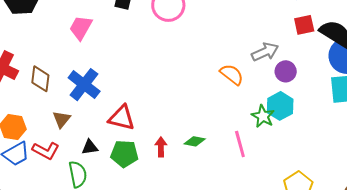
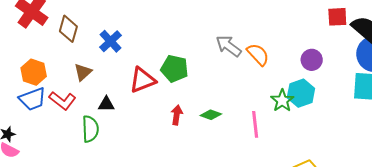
gray arrow: (265, 52) -> (229, 46), moved, turned -128
blue cross: (84, 85) -> (111, 41), size x0.7
red triangle: (122, 118) -> (142, 80), turned -44
green pentagon: (124, 154) -> (174, 69), moved

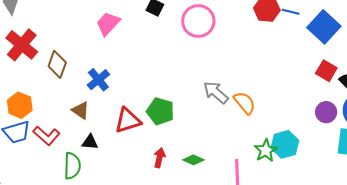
red square: (337, 17) -> (326, 71), turned 30
purple circle: (312, 60) -> (326, 112), moved
brown triangle: (83, 72) -> (81, 110), moved, turned -48

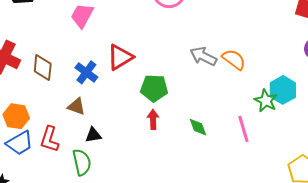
red triangle: (128, 121) -> (120, 57), moved
red L-shape: (46, 136) -> (49, 139), turned 80
red arrow: (159, 158) -> (153, 119), moved
green diamond: (193, 160) -> (198, 127), turned 60

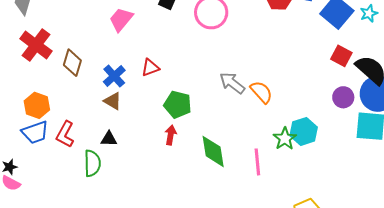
red triangle: (120, 57) -> (150, 68), size x0.7
brown triangle: (77, 106) -> (113, 101), moved
green diamond: (198, 127) -> (213, 151), size x1.6

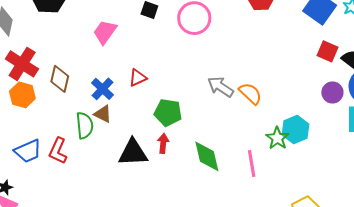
orange hexagon: (37, 105) -> (22, 95), moved
black triangle: (109, 139) -> (133, 153), moved, size x1.8
green semicircle: (92, 163) -> (85, 125), moved

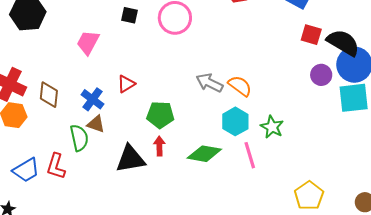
cyan hexagon: (296, 130) -> (235, 121), moved
green diamond: (207, 156) -> (204, 154), turned -60

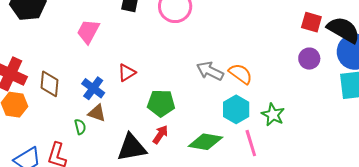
purple circle: (321, 75) -> (309, 59), moved
green semicircle: (79, 138) -> (80, 127), size x0.6
red arrow: (159, 146) -> (160, 134), turned 36

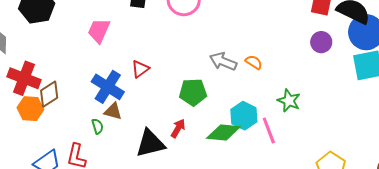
orange semicircle: (240, 74) -> (254, 62), size x0.7
brown diamond: (49, 84) -> (49, 94), moved, turned 56
blue cross: (93, 88) -> (108, 87), size x1.4
green pentagon: (161, 103) -> (193, 92), moved
cyan hexagon: (236, 109) -> (244, 116), moved

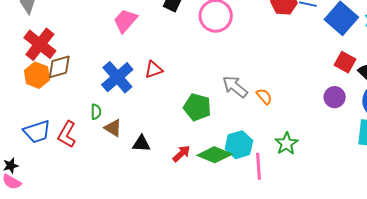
brown triangle: (113, 111) -> (113, 128), moved
red arrow: (178, 128) -> (181, 154), moved
black triangle: (150, 143) -> (141, 144), size x0.6

